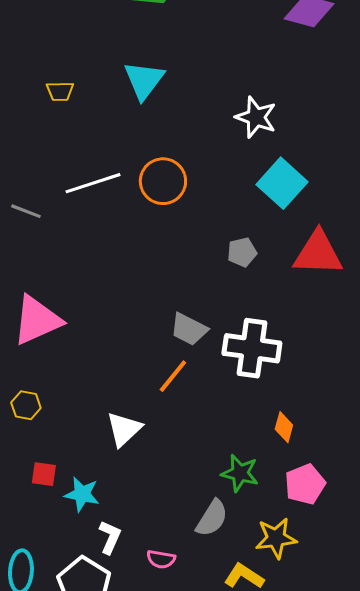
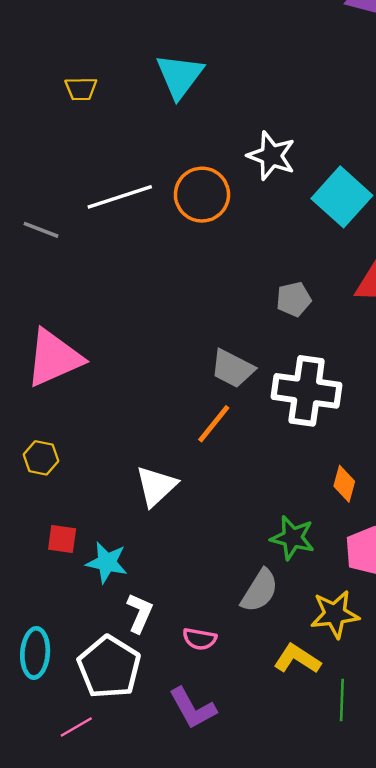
white star: (256, 117) -> (271, 156), moved
gray pentagon: (242, 252) -> (294, 299), moved

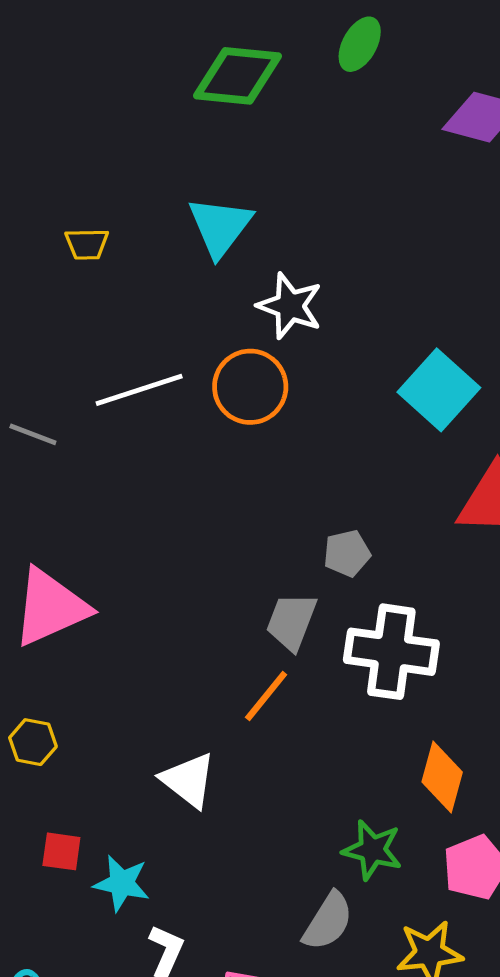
white star: (271, 156) -> (290, 306), moved
gray pentagon: (294, 299) -> (347, 553), moved
gray trapezoid: (233, 369) -> (291, 622), turned 84
orange diamond: (344, 484) -> (442, 777), size x1.4
white triangle: (156, 486) -> (188, 780), turned -39

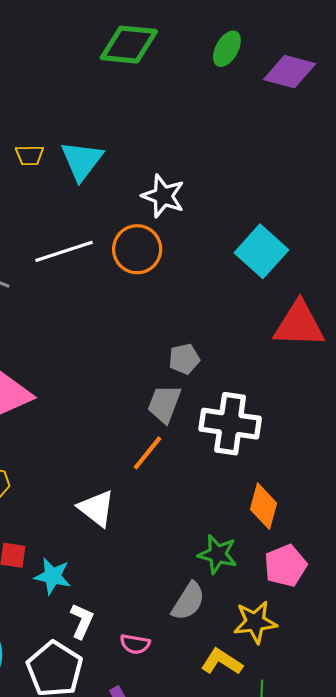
green ellipse: (360, 44) -> (227, 49), moved
cyan triangle: (220, 227) -> (82, 160), moved
gray pentagon: (347, 553) -> (184, 359), moved

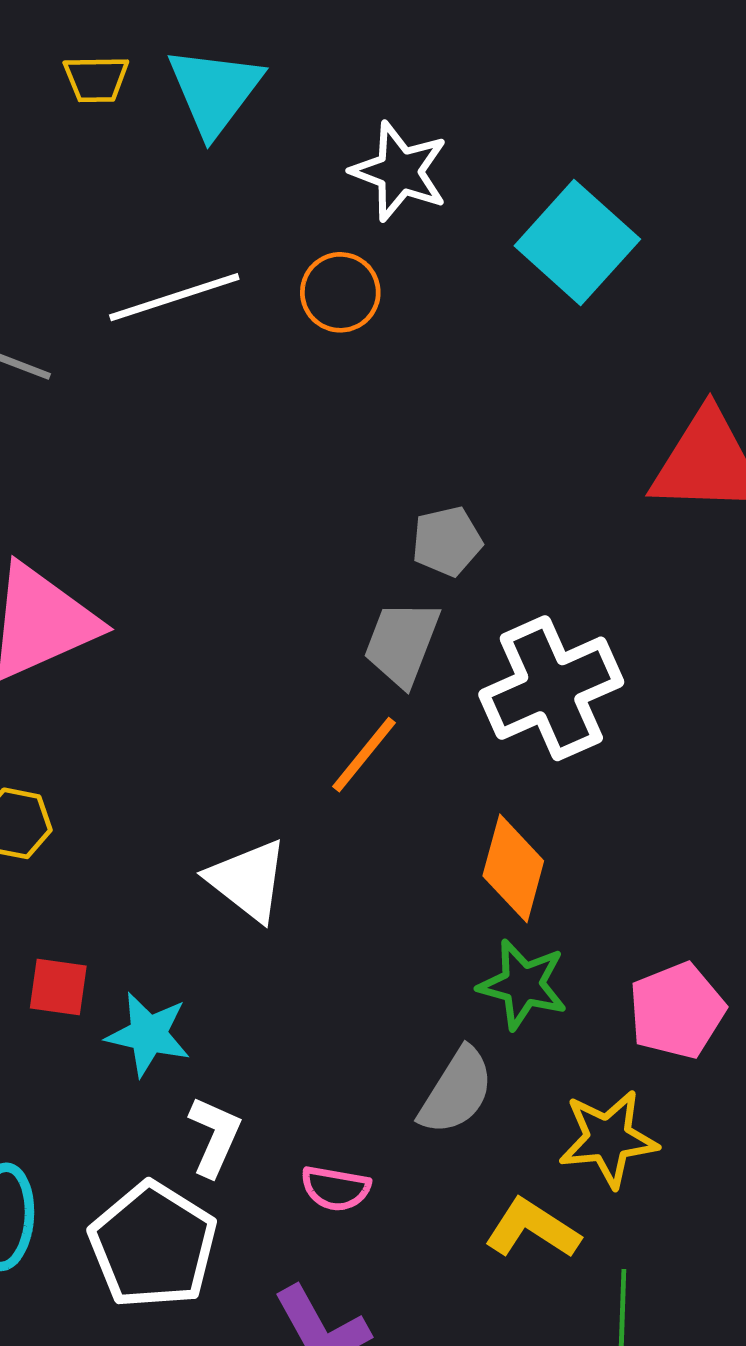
orange circle: (137, 249) -> (340, 292), size x0.7
cyan square: (261, 251) -> (577, 243), moved
white cross: (230, 424) -> (551, 688), turned -32
orange diamond: (263, 506) -> (513, 868), moved

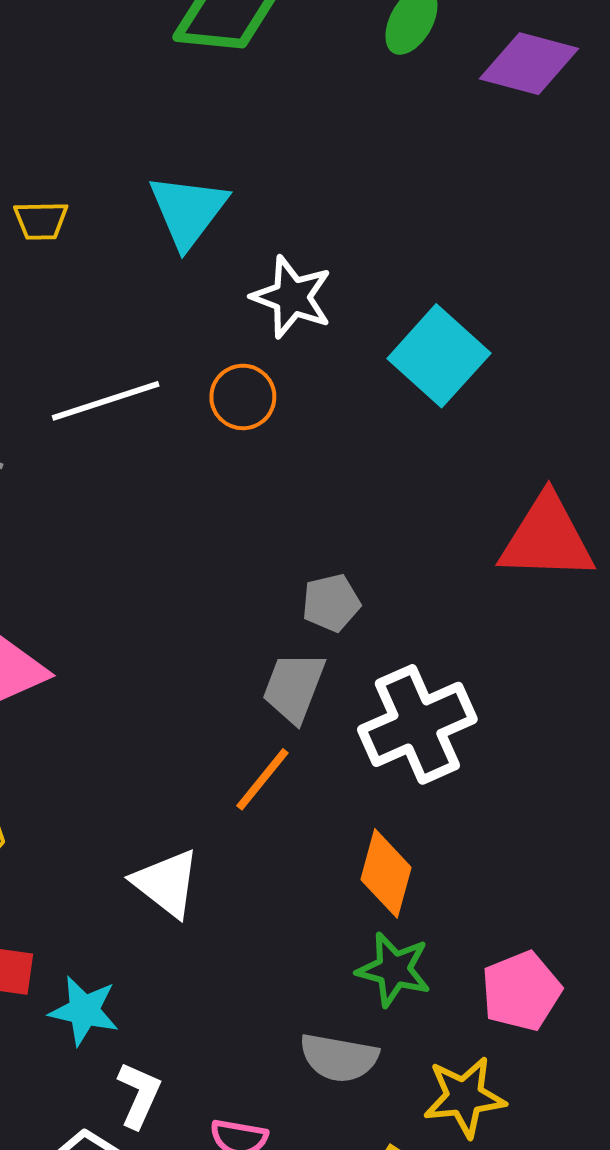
cyan triangle: (215, 91) -> (188, 211), moved
gray semicircle: (456, 1091) -> (339, 1058), turned 68

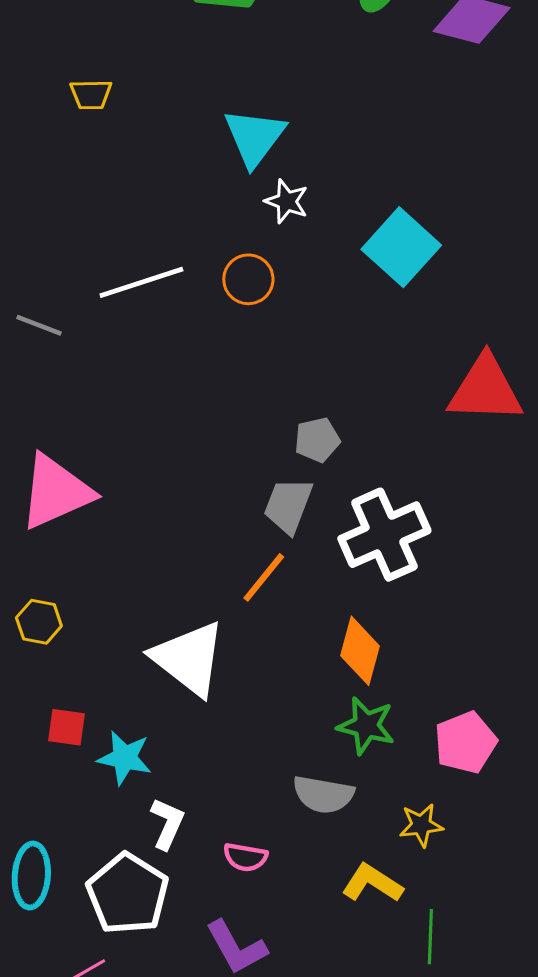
cyan triangle: (188, 211) -> (255, 137), moved
yellow trapezoid: (41, 221) -> (91, 94), moved
white star: (292, 297) -> (287, 201), size x0.7
white triangle: (166, 883) -> (189, 658), size x1.4
yellow star: (464, 1097) -> (421, 825), size x0.7

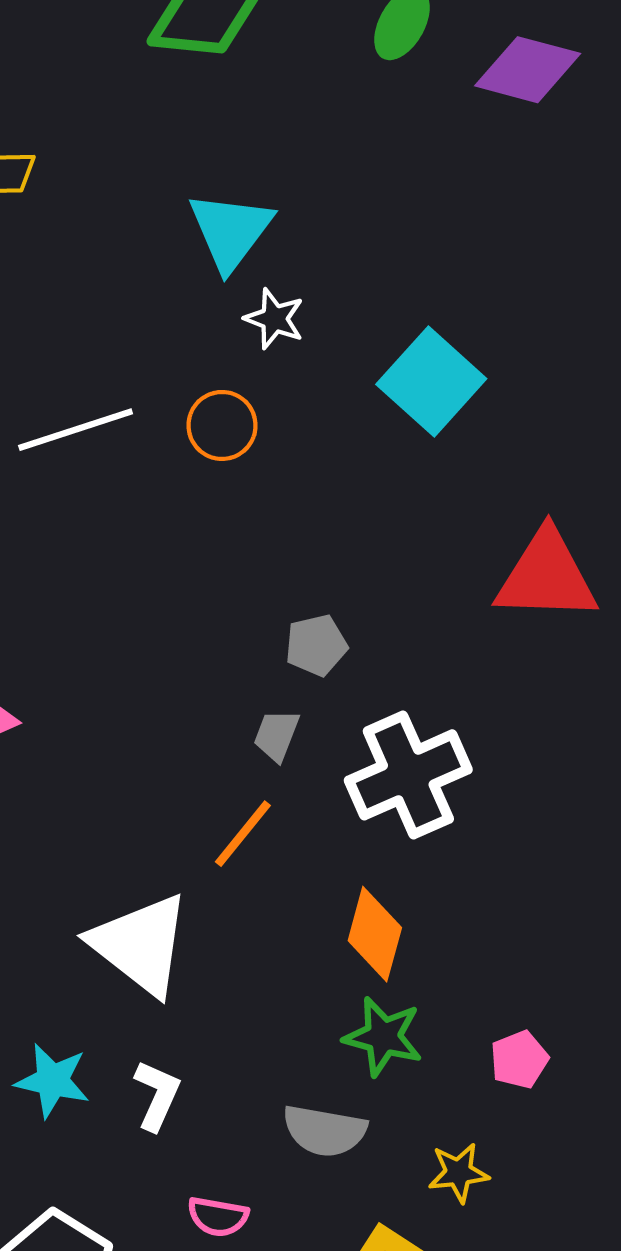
gray trapezoid: (288, 506) -> (276, 735), size x0.7
pink pentagon: (465, 743) -> (519, 1060), size x0.7
white L-shape: (167, 824) -> (157, 1095), moved

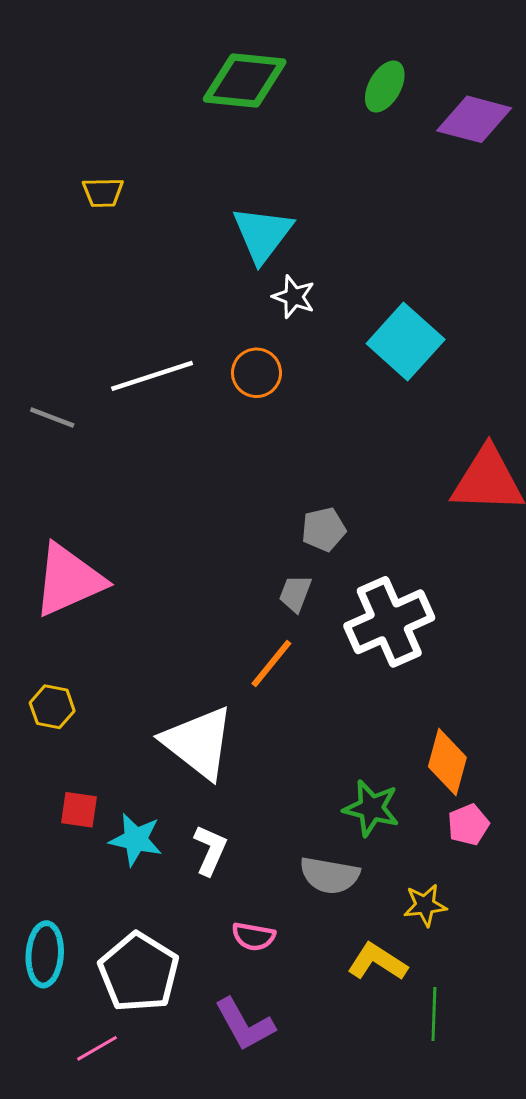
orange diamond: (375, 934) -> (447, 762), moved

